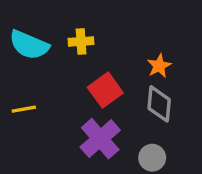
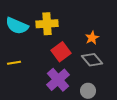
yellow cross: (81, 41) -> (47, 24), size x1.5
gray diamond: (159, 104) -> (92, 60), turned -45

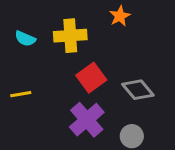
cyan semicircle: (17, 26) -> (25, 39), size x0.6
orange star: (92, 38) -> (120, 16), moved

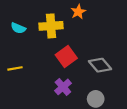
orange star: (120, 16) -> (78, 12), moved
purple cross: (87, 120) -> (63, 87), size x0.7

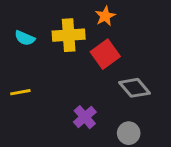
red square: (66, 56) -> (105, 54), moved

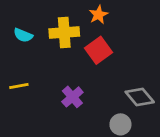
gray diamond: (135, 88) -> (140, 97), moved
purple cross: (85, 117) -> (72, 97), moved

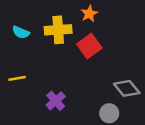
purple cross: (72, 97) -> (56, 101), moved

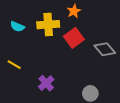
yellow line: (17, 78) -> (14, 65), turned 40
gray diamond: (127, 88) -> (105, 49), moved

